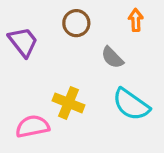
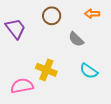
orange arrow: (136, 20) -> (92, 14), turned -88
cyan semicircle: (131, 104) -> (89, 71), size x0.7

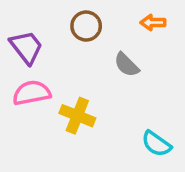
cyan semicircle: (89, 71) -> (156, 144), moved
pink semicircle: (22, 86) -> (32, 93), moved

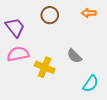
gray semicircle: (127, 65) -> (74, 56), moved
cyan semicircle: (156, 144) -> (91, 84), turned -90

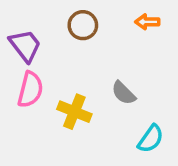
pink semicircle: (18, 54) -> (30, 90), turned 115

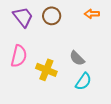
purple trapezoid: (25, 46) -> (23, 17), moved
cyan semicircle: (151, 139) -> (83, 82), moved

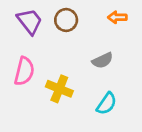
gray semicircle: (77, 58) -> (103, 60), moved, turned -70

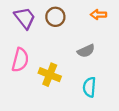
cyan semicircle: (107, 104) -> (89, 87), turned 150

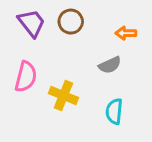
orange arrow: (98, 15) -> (126, 33), moved

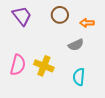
brown circle: (71, 22) -> (60, 15), moved
pink semicircle: (26, 77) -> (18, 65), moved

